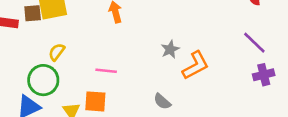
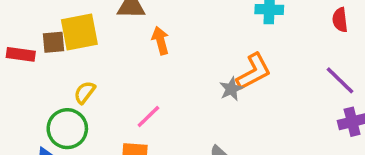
orange L-shape: (196, 65) -> (254, 72), moved
pink line: (106, 71) -> (148, 117), turned -50

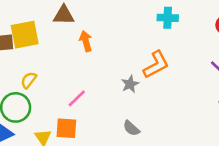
gray star: (231, 89) -> (130, 84), moved

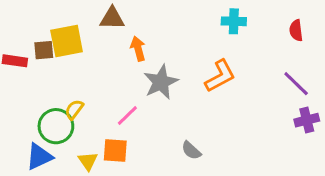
yellow semicircle: (29, 80) -> (74, 109), moved
gray star: (130, 84) -> (161, 82), moved, size x1.6

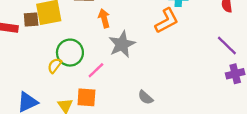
orange L-shape: (220, 76) -> (167, 21), moved
green circle: (56, 126) -> (70, 53), moved

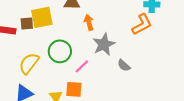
yellow semicircle: (55, 66) -> (29, 63), moved, size x1.6
gray semicircle: (145, 97) -> (124, 65), moved

